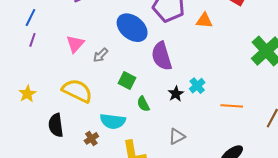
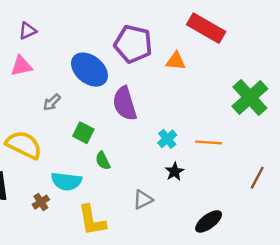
pink triangle: (75, 44) -> (21, 66), moved, turned 36
black star: (176, 94) -> (175, 172), moved
orange line: (232, 106) -> (209, 142), moved

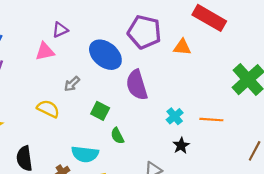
purple triangle: (27, 31) -> (60, 30), moved
yellow semicircle: (24, 145) -> (48, 109), moved, size x0.7

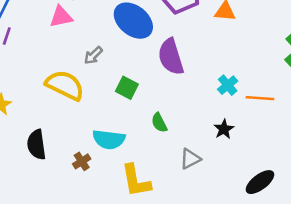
yellow semicircle: (48, 109) -> (65, 85), size x1.4
cyan cross: (175, 116) -> (228, 85), moved
green semicircle: (117, 136) -> (159, 123), moved

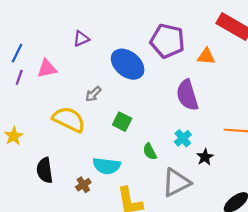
pink triangle: (61, 17) -> (47, 69), moved
purple semicircle: (171, 57) -> (187, 95), moved
cyan cross: (228, 85) -> (183, 138), moved
gray triangle: (190, 159) -> (176, 182), size x1.6

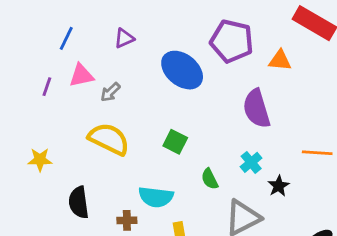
blue line: (17, 53) -> (66, 38), moved
gray arrow: (93, 94) -> (110, 92), moved
yellow star: (14, 136) -> (40, 160), turned 30
brown cross: (83, 185) -> (127, 220), turned 32

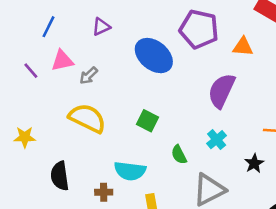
purple line: (47, 87) -> (31, 71), turned -60
purple semicircle: (257, 109) -> (222, 91), turned 42
black star: (279, 186) -> (254, 163), moved

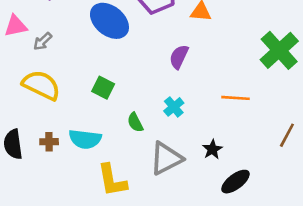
purple semicircle: (222, 91) -> (179, 57), size x0.7
black star: (254, 163) -> (212, 149), moved
brown cross: (104, 192) -> (49, 142), moved

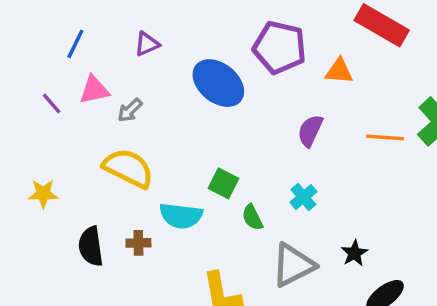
green square: (103, 88) -> (223, 183), moved
orange line: (235, 98) -> (385, 137), moved
cyan semicircle: (85, 139) -> (181, 216), moved

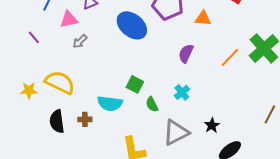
pink triangle: (94, 90) -> (69, 19), moved
orange line: (385, 137) -> (230, 57), turned -50
yellow semicircle: (128, 168) -> (60, 82), moved

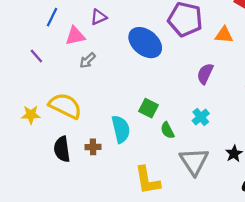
cyan semicircle: (110, 103) -> (121, 129), turned -110
gray triangle: (176, 132) -> (194, 161), turned -36

